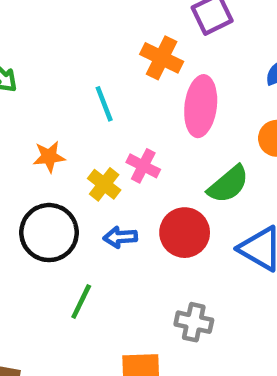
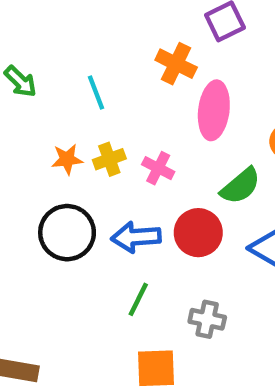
cyan line: (104, 104) -> (96, 93), moved
yellow cross: (104, 184) -> (109, 159), moved, turned 32
blue arrow: (120, 237) -> (136, 237), size x1.5
green line: (81, 301) -> (138, 299), moved

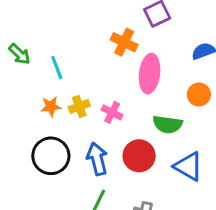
cyan line: (96, 93) -> (57, 68), moved
green semicircle: (240, 186) -> (168, 124), turned 48
blue arrow: (136, 237) -> (97, 159), turned 80

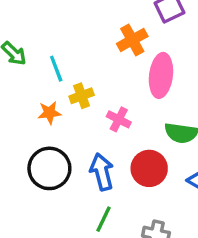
orange cross: (124, 42) -> (132, 40), turned 35
yellow cross: (79, 106) -> (82, 96), moved

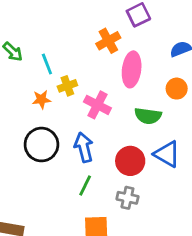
pink cross: (119, 119) -> (97, 105), size x1.4
red circle: (149, 168) -> (130, 161), moved

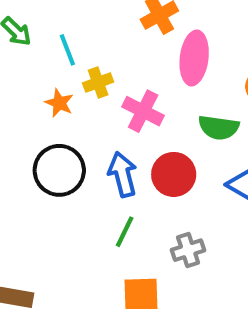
orange star: (41, 99) -> (59, 103), turned 30
red circle: (130, 161) -> (174, 174), moved
gray cross: (127, 198) -> (188, 250), turned -30

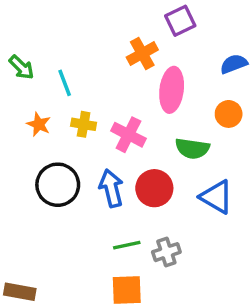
yellow cross: (98, 83) -> (84, 124), moved, turned 30
orange star: (59, 103) -> (39, 124), moved
green line: (125, 232) -> (127, 245), moved, turned 52

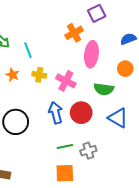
black circle: (58, 185) -> (16, 122), moved

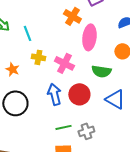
orange cross: (74, 33) -> (72, 16), turned -30
orange star: (13, 75) -> (12, 69), moved

